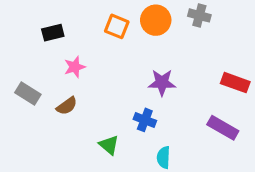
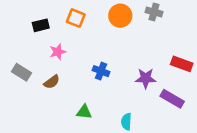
orange square: (117, 26) -> (76, 18), moved
purple star: (162, 83) -> (146, 78), moved
blue cross: (145, 120) -> (101, 71), moved
green triangle: (109, 145) -> (84, 112), turned -35

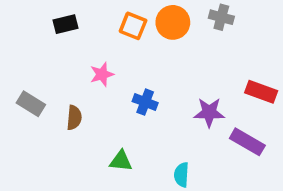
orange square: (76, 18) -> (133, 26), moved
black rectangle: (41, 25) -> (66, 24), moved
pink star: (58, 52) -> (102, 74), moved
brown semicircle: (52, 82) -> (74, 118), turned -49

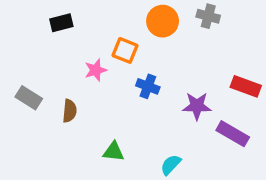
orange square: (133, 26) -> (125, 50), moved
blue cross: (145, 102) -> (148, 86), moved
cyan semicircle: (181, 175) -> (171, 165), turned 40

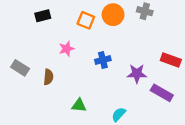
orange square: (125, 50) -> (86, 20), moved
blue cross: (148, 86) -> (103, 60), turned -35

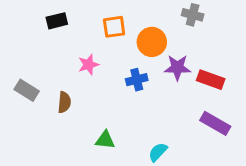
orange circle: (113, 15) -> (152, 42), moved
orange square: (86, 20) -> (114, 27), turned -30
red rectangle: (171, 60) -> (211, 80), moved
purple star: (137, 74) -> (177, 68), moved

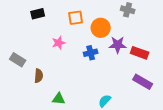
brown semicircle: (64, 102) -> (39, 76), moved
green triangle: (105, 140) -> (59, 99), moved

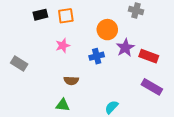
orange square: (76, 18) -> (66, 16), moved
purple star: (118, 45) -> (125, 48), turned -30
brown semicircle: (39, 76) -> (71, 81), moved, turned 88

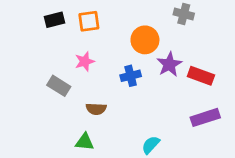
gray rectangle: (19, 64) -> (59, 86), moved
purple rectangle: (152, 87) -> (205, 117), turned -48

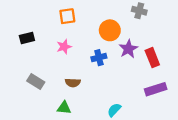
black rectangle: (54, 20) -> (27, 38), moved
red rectangle: (201, 76) -> (152, 58), turned 48
gray rectangle: (59, 86) -> (36, 82), moved

